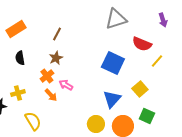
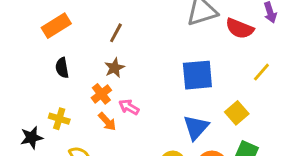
red semicircle: (142, 44) -> (240, 28), moved
blue square: (113, 63) -> (197, 75), turned -30
yellow cross: (18, 93) -> (59, 119), turned 32

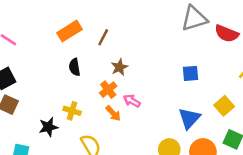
brown line: (116, 33) -> (103, 37), moved
blue square: (197, 75) -> (190, 73), size x0.6

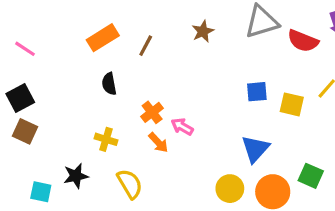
brown star: (119, 67) -> (203, 31), moved
yellow square: (224, 106) -> (292, 104), moved, turned -36
black star: (48, 127) -> (76, 176), moved

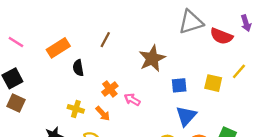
brown star: (203, 31) -> (152, 58), moved, size x1.6
orange rectangle: (103, 38) -> (58, 48), moved
blue square: (257, 92) -> (179, 85), moved
orange arrow: (158, 143) -> (103, 114), moved

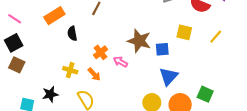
pink line: (16, 42) -> (15, 19), moved
brown star: (152, 58) -> (139, 41), moved, turned -30
yellow square: (213, 83) -> (184, 32), moved

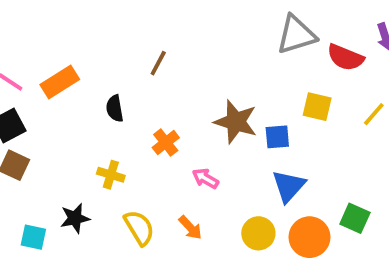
orange rectangle: (54, 16) -> (60, 82), moved
pink arrow: (120, 62) -> (205, 178), moved
orange arrow: (94, 74) -> (190, 228), moved

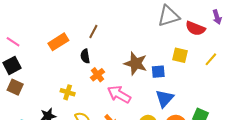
orange rectangle: (60, 82) -> (58, 42), moved
black semicircle: (115, 108) -> (85, 56), moved
pink arrow: (205, 178) -> (119, 94), size x1.6

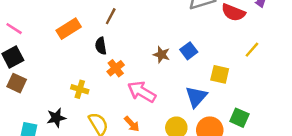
yellow square: (180, 55) -> (220, 74), moved
brown star: (136, 63) -> (161, 55), size x0.6
blue square: (158, 72) -> (189, 51), moved, turned -32

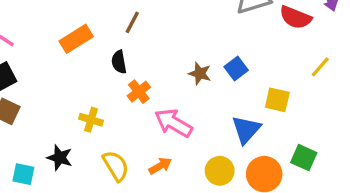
black star: (56, 118) -> (60, 158), turned 30
orange arrow: (132, 124) -> (160, 166), turned -77

